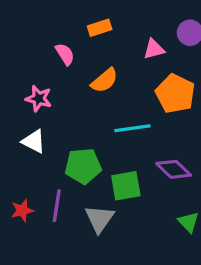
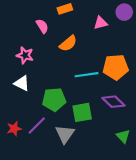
orange pentagon: (175, 94) -> (116, 67), moved, turned -30
purple line: (57, 206) -> (37, 125), turned 36

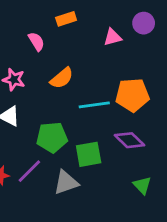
orange semicircle: (68, 43) -> (62, 78), moved
gray triangle: (65, 134) -> (66, 183), turned 36

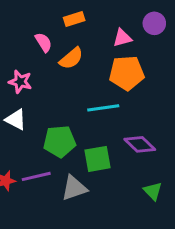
orange semicircle: (62, 78) -> (71, 58), moved
orange pentagon: (132, 95) -> (127, 73), moved
purple line: (29, 171) -> (36, 176), turned 32

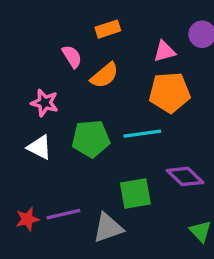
green pentagon: (60, 141) -> (91, 139), moved

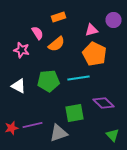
orange pentagon: (170, 92) -> (94, 54), turned 30
pink star: (45, 103) -> (22, 50), moved

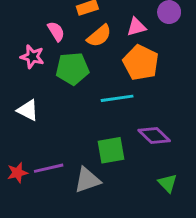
orange semicircle: (56, 44) -> (99, 36), moved
green pentagon: (48, 81) -> (72, 69), moved

